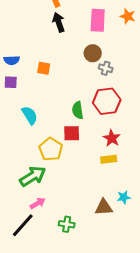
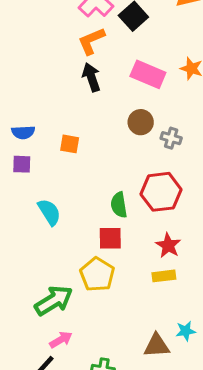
pink rectangle: (98, 20) -> (148, 74), turned -70
gray cross: (106, 68) -> (171, 138), moved
yellow pentagon: (51, 149) -> (97, 274), moved

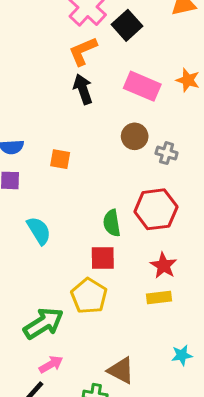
brown triangle: (157, 346) -> (121, 370), moved, turned 32

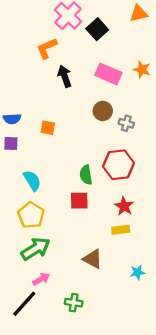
orange L-shape: (83, 51) -> (47, 48), moved
yellow pentagon: (89, 296) -> (31, 215), moved
brown triangle: (121, 370) -> (93, 259), moved

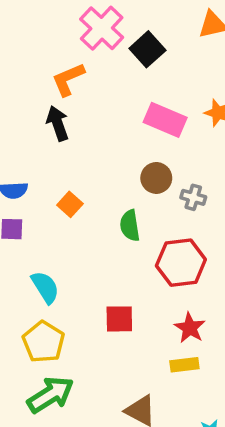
black arrow: (65, 76) -> (58, 123), moved
orange square: (48, 128) -> (70, 204), turned 32
green semicircle: (86, 175) -> (130, 226), moved

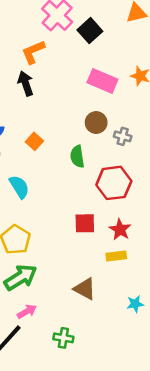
cyan semicircle: (45, 287) -> (19, 187), moved
red square: (119, 319) -> (85, 223), moved

